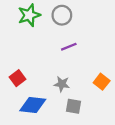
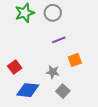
orange square: (102, 82) -> (75, 60), moved, turned 32
gray square: (74, 106) -> (63, 91), turned 32

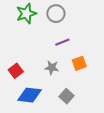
gray star: (53, 72) -> (52, 68), moved

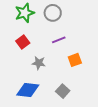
gray star: (52, 68) -> (39, 63), moved
red square: (16, 71) -> (23, 42), moved

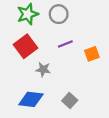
red square: (23, 42) -> (25, 46), size x1.5
orange square: (75, 60) -> (92, 54), moved

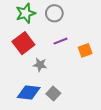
gray square: (70, 100) -> (53, 94), moved

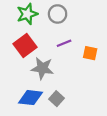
orange square: (85, 50) -> (90, 53), turned 32
gray star: (40, 65) -> (42, 68), size x1.5

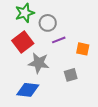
gray circle: (58, 14) -> (48, 23), moved
gray square: (56, 99) -> (71, 75), moved, turned 32

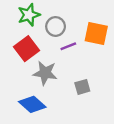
orange square: (83, 49) -> (96, 33), moved, size x1.5
blue diamond: (28, 90) -> (32, 104), turned 35

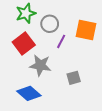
purple line: (68, 46) -> (61, 41), turned -40

